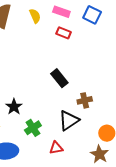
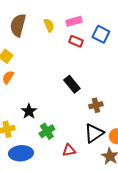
pink rectangle: (61, 12) -> (74, 21), turned -35
blue square: (92, 15) -> (101, 34), moved
black triangle: (69, 120) -> (94, 133), moved

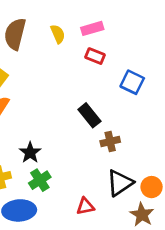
blue square: (101, 34) -> (132, 82), moved
brown cross: (96, 105) -> (110, 142), moved
green cross: (47, 131) -> (40, 180), moved

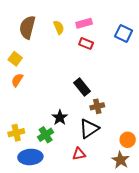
blue square: (132, 82) -> (124, 33), moved
black star: (30, 153) -> (60, 117), moved
black triangle: (120, 183) -> (89, 129), moved

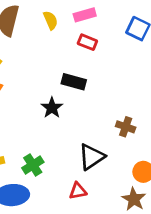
black rectangle: (82, 87) -> (74, 82), moved, turned -36
brown cross: (97, 106) -> (126, 127), moved, turned 32
black star: (60, 117) -> (52, 108), moved

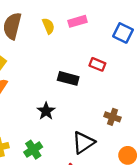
red rectangle: (87, 42) -> (97, 64), moved
black star: (52, 108) -> (46, 111), moved

